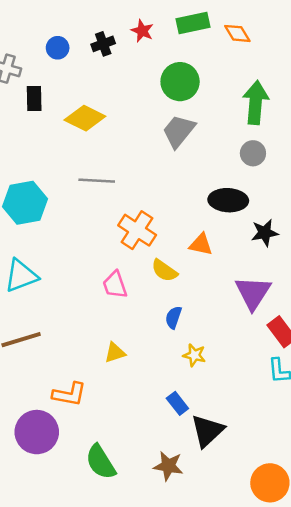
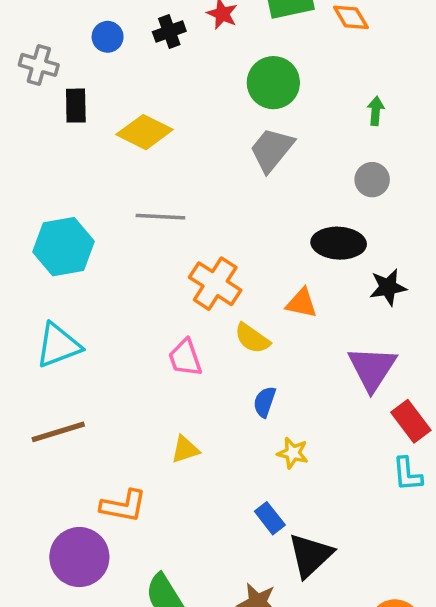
green arrow: (256, 102) -> (376, 111), size x0.5

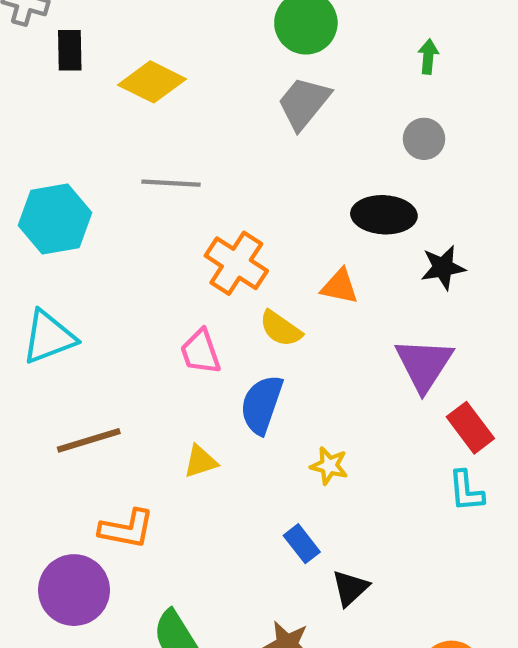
blue semicircle: (265, 402) -> (262, 405), moved, size x1.6
brown line: (58, 432) -> (89, 440), moved
black triangle: (310, 555) -> (350, 588), size x0.7

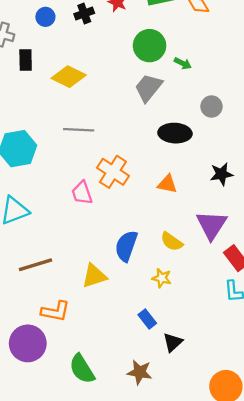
green arrow: (428, 57) -> (183, 63), moved, turned 112
black ellipse: (384, 215) -> (175, 133), moved
yellow semicircle: (281, 329) -> (172, 242), moved
pink trapezoid: (200, 352) -> (82, 193), moved
yellow triangle: (200, 461) -> (94, 276), size x1.4

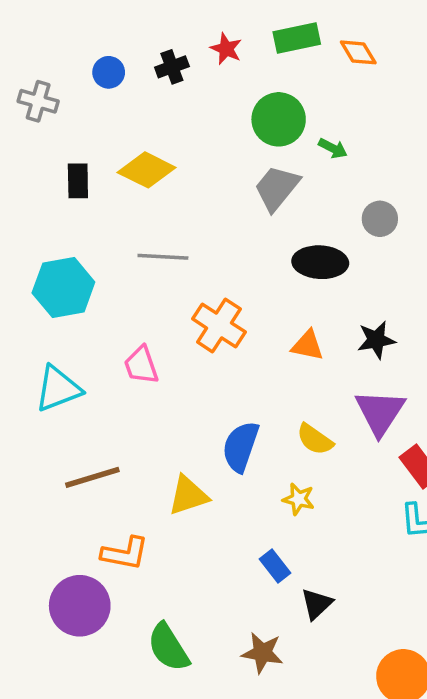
black rectangle: (26, 60) -> (78, 181), moved
black star: (221, 174) -> (376, 340), moved
pink trapezoid: (82, 193) -> (141, 365), moved

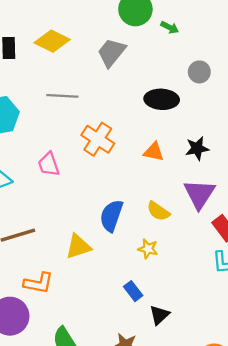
gray trapezoid: (277, 188) -> (111, 53), moved

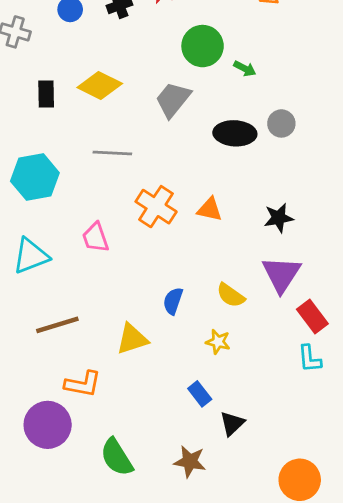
black ellipse: (162, 99) -> (235, 133), moved
orange triangle: (154, 152) -> (210, 209), moved
blue semicircle: (111, 216) -> (173, 301), size x0.7

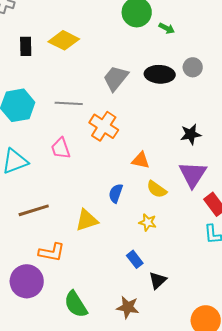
gray trapezoid: (173, 100) -> (116, 78), moved
gray line: (112, 153) -> (69, 103), moved
orange triangle: (210, 209) -> (141, 160), moved

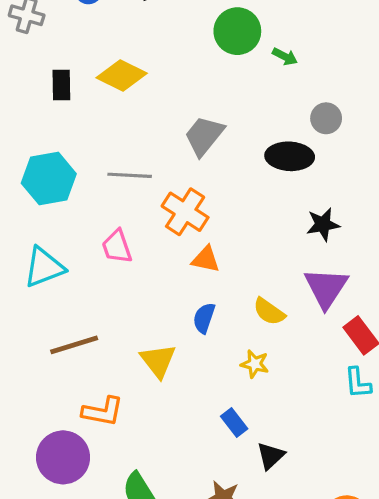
black ellipse: (160, 74) -> (290, 156), moved
orange triangle: (141, 160) -> (206, 259), moved
yellow triangle: (87, 220) -> (158, 361), turned -50

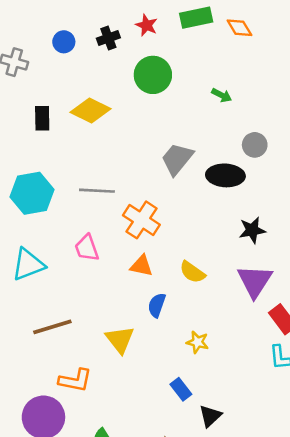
green circle: (237, 31) -> (153, 75), moved
gray trapezoid: (204, 136) -> (177, 159), moved
orange triangle: (206, 259) -> (141, 266), moved
yellow semicircle: (269, 312) -> (192, 272), moved

